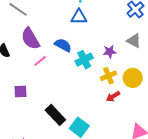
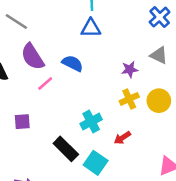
cyan cross: (84, 60) -> (91, 122), moved
red arrow: (113, 96) -> (122, 138), moved

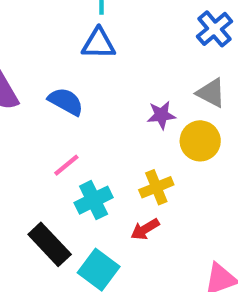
pink line: (45, 84) -> (66, 165), moved
yellow cross: (129, 99) -> (156, 187), moved
yellow circle: (159, 101) -> (200, 141), moved

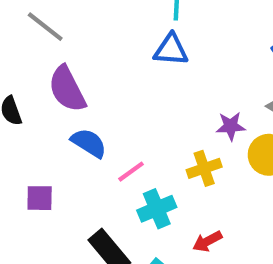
blue semicircle: (66, 101) -> (89, 143), moved
yellow cross: (156, 187) -> (204, 168), moved

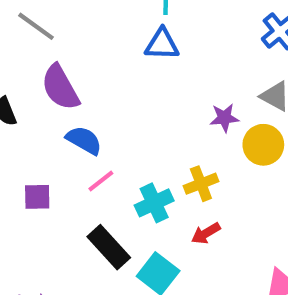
yellow cross: (204, 168) -> (201, 184), moved
pink line: (131, 172) -> (101, 181), moved

